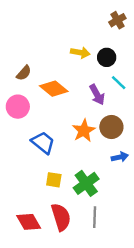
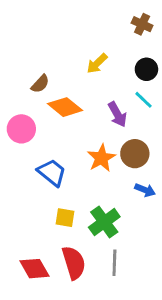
brown cross: (117, 20) -> (142, 24), turned -35
yellow arrow: (80, 53) -> (97, 63), turned 126
black circle: (107, 57) -> (146, 69), moved
brown semicircle: (24, 73) -> (40, 84), moved
blue arrow: (120, 157) -> (145, 190), turned 35

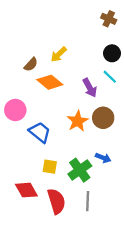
yellow arrow: (97, 63) -> (59, 54), moved
pink circle: (21, 129) -> (15, 110), moved
blue arrow: (145, 190) -> (103, 158), moved
red diamond: (34, 269) -> (26, 190), moved

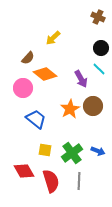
yellow arrow: (59, 54) -> (53, 38), moved
pink circle: (15, 110) -> (23, 88), moved
blue arrow: (103, 158) -> (98, 151), moved

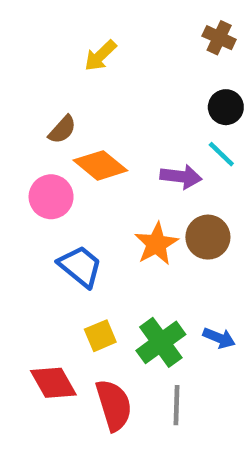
yellow arrow: (53, 38) -> (100, 56), moved
purple arrow: (81, 79) -> (181, 177), turned -54
yellow square: (45, 150) -> (100, 336), turned -32

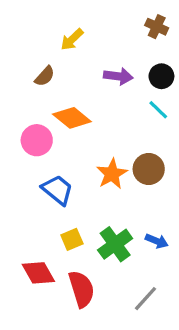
brown semicircle: (62, 130) -> (45, 76), moved
purple arrow: (181, 177) -> (118, 76), moved
gray line: (177, 405) -> (145, 299), moved, turned 40

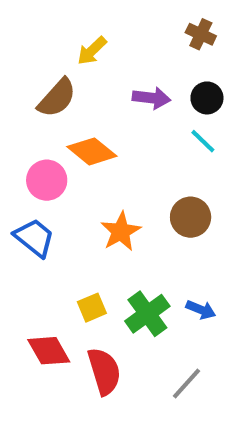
brown semicircle: (45, 76) -> (57, 98), size x1.5
orange star: (112, 174) -> (121, 232), moved
blue trapezoid: (58, 190) -> (34, 238), moved

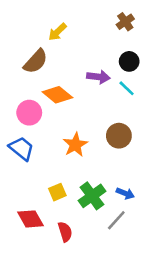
brown cross: (201, 34) -> (125, 22), turned 30
purple arrow: (151, 98) -> (98, 77), moved
red semicircle: (104, 371) -> (65, 232), size x0.7
gray line: (186, 384) -> (116, 220), moved

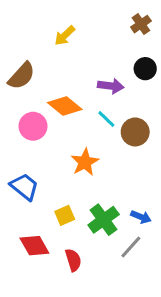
brown semicircle: (36, 61) -> (22, 76), moved
cyan line: (127, 88) -> (106, 119), moved
brown circle: (119, 136) -> (135, 132), moved
blue trapezoid: (22, 149) -> (24, 187), moved

